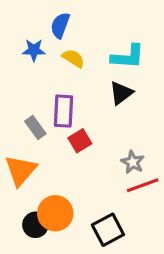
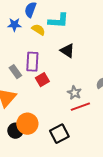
cyan L-shape: (128, 57) -> (58, 21), moved
black triangle: (121, 93) -> (67, 51), turned -49

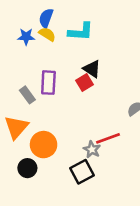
yellow semicircle: (38, 30) -> (47, 34), moved
red square: (42, 80) -> (84, 83), moved
gray star: (74, 93) -> (92, 150), moved
orange circle: (27, 124) -> (44, 145), moved

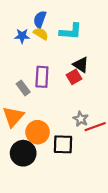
gray star: (92, 150) -> (81, 119), moved
black circle: (27, 168) -> (23, 153), size x1.5
black square: (82, 172) -> (63, 144), moved, turned 30

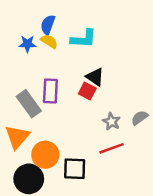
red square: (74, 77) -> (87, 91), turned -32
gray rectangle: (23, 88) -> (29, 104), size x1.5
gray star: (81, 119) -> (112, 122), moved

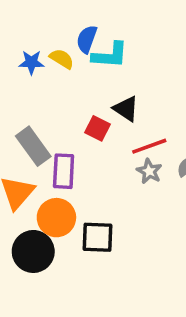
blue semicircle: (48, 25) -> (87, 39), moved
purple rectangle: (50, 91) -> (64, 171), moved
red square: (87, 91) -> (97, 128), moved
red line: (112, 148) -> (149, 146), moved

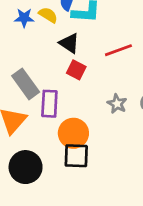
black triangle: (126, 109) -> (69, 43), moved
red line: (149, 146) -> (118, 50), moved
orange circle: (56, 218) -> (73, 133), moved

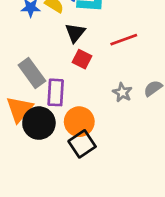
black triangle: (69, 43) -> (75, 33), turned 35
black square: (76, 156) -> (82, 144), turned -36
black circle: (26, 167) -> (39, 123), moved

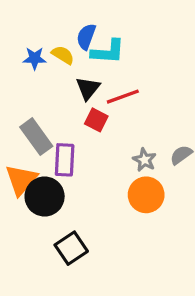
red line: (124, 40) -> (123, 97), moved
orange circle: (79, 122) -> (146, 195), moved
black square: (82, 144) -> (71, 248), moved

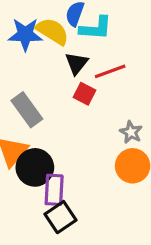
yellow semicircle: (63, 55) -> (52, 31), size x1.5
blue star: (35, 58) -> (25, 34), size x1.5
purple rectangle: (65, 160) -> (54, 190), moved

